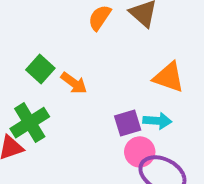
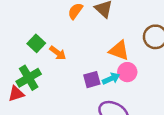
cyan arrow: (157, 121) -> (111, 79), turned -30
pink circle: (140, 152) -> (127, 72), moved

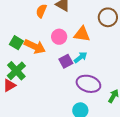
orange arrow: (58, 53) -> (35, 46), size x1.5
pink circle: (127, 72) -> (59, 37), moved

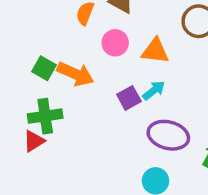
pink circle: (59, 37) -> (115, 43), moved
green cross: (16, 71) -> (45, 116), turned 36

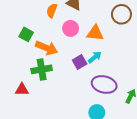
green square: (44, 68) -> (26, 34), moved
green cross: (45, 116) -> (42, 69), moved
red triangle: (34, 141) -> (22, 90), turned 32

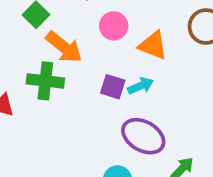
purple square: (80, 62) -> (113, 87), turned 32

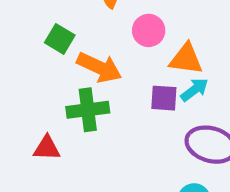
orange triangle: (153, 45) -> (186, 59), moved

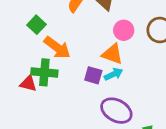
pink circle: (149, 30) -> (124, 30), moved
red triangle: (47, 148) -> (28, 84), moved

